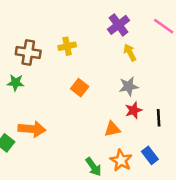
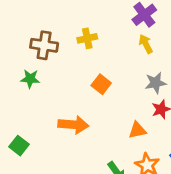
yellow arrow: (130, 53) -> (146, 44), moved
orange arrow: (32, 129) -> (73, 125), moved

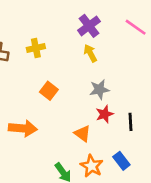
orange triangle: (137, 130) -> (83, 134), turned 48

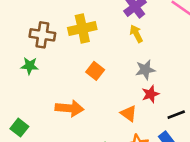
yellow cross: (36, 48) -> (82, 29), size x1.5
black line: (130, 122) -> (176, 115), moved, turned 72

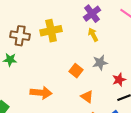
orange square: (95, 71) -> (76, 71), moved
red star: (150, 94) -> (119, 80), moved

